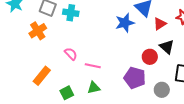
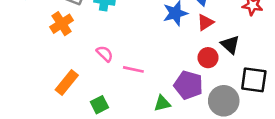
red triangle: (160, 24) -> (205, 22), moved
green triangle: (94, 88) -> (162, 103), moved
gray circle: (162, 90) -> (224, 101), size x1.5

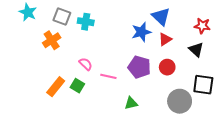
black triangle: (230, 45) -> (196, 50), moved
purple pentagon: (188, 85) -> (139, 67), moved
green square: (99, 105) -> (77, 86), moved, turned -32

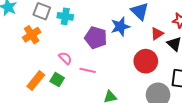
red triangle: (165, 39) -> (157, 34), moved
purple pentagon: (139, 67) -> (96, 38), moved
red circle: (167, 67) -> (146, 61), size x1.5

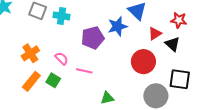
orange cross: (32, 35) -> (30, 53), moved
purple pentagon: (96, 38) -> (93, 38), turned -30

